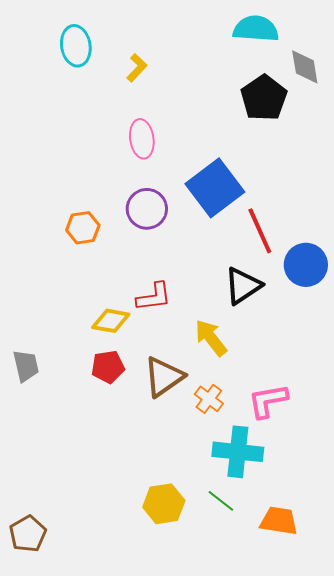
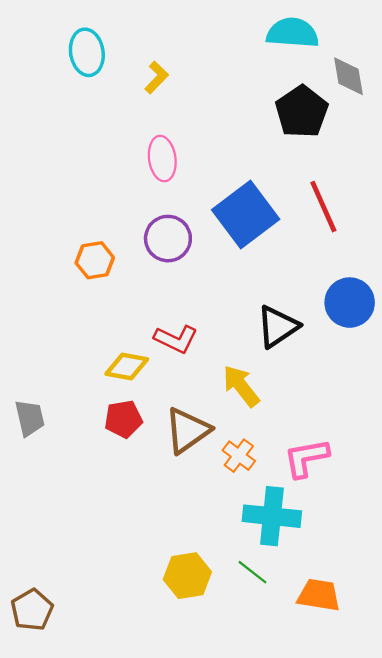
red line: (260, 231) -> (323, 207), moved
red L-shape: (154, 297) -> (176, 339), turned 33

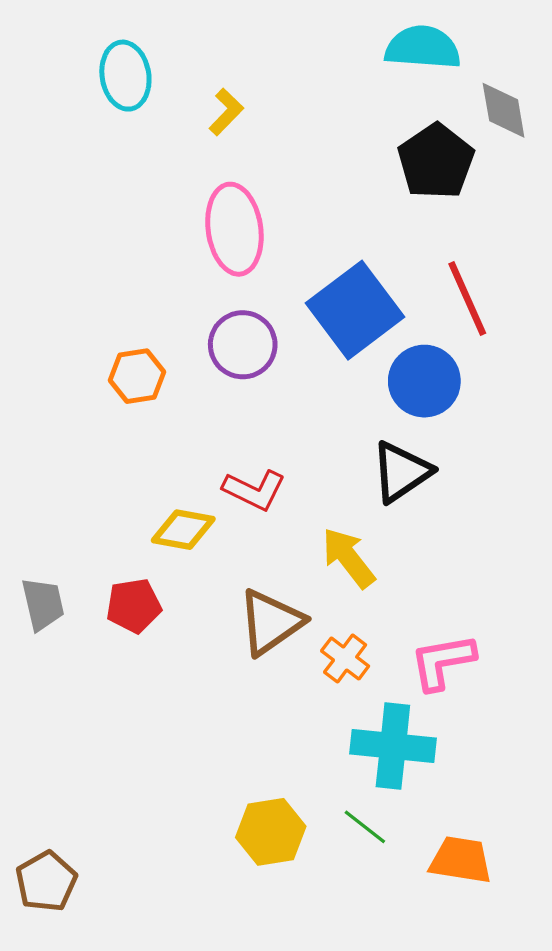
pink ellipse: (162, 159) -> (234, 229), size x1.4
blue circle: (350, 303) -> (424, 381), moved
red pentagon: (123, 419) -> (134, 606), moved

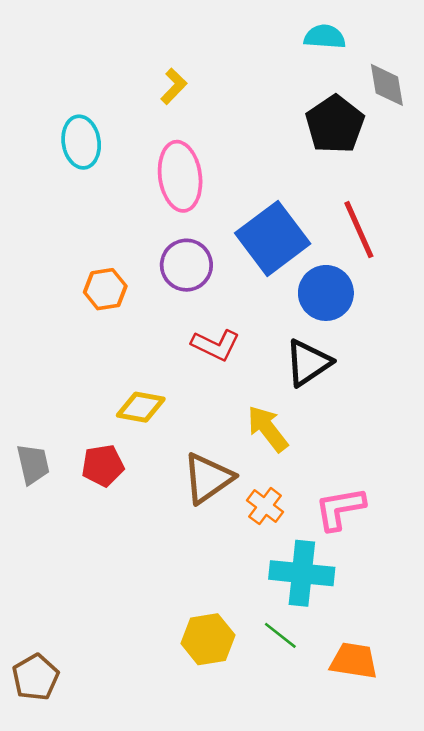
cyan semicircle: (423, 48) -> (325, 37), size x0.7
cyan ellipse: (125, 76) -> (81, 142), moved
red L-shape: (254, 490) -> (216, 345), moved

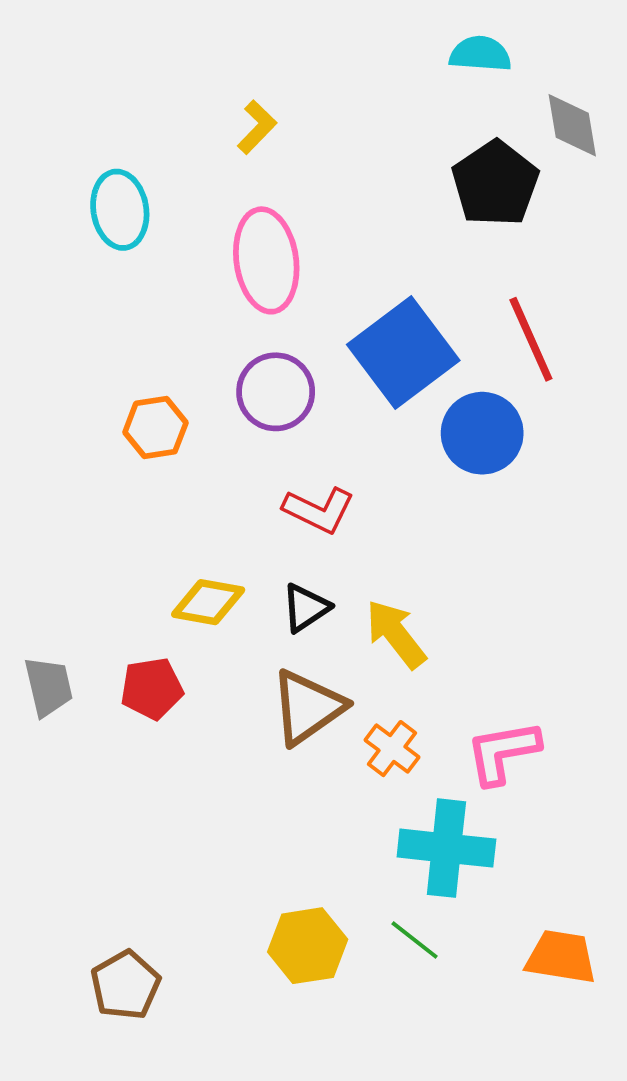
black triangle: (308, 363) -> (306, 608), moved, size x0.7
orange trapezoid: (354, 661) -> (561, 957), moved
brown pentagon: (35, 677) -> (125, 985), moved

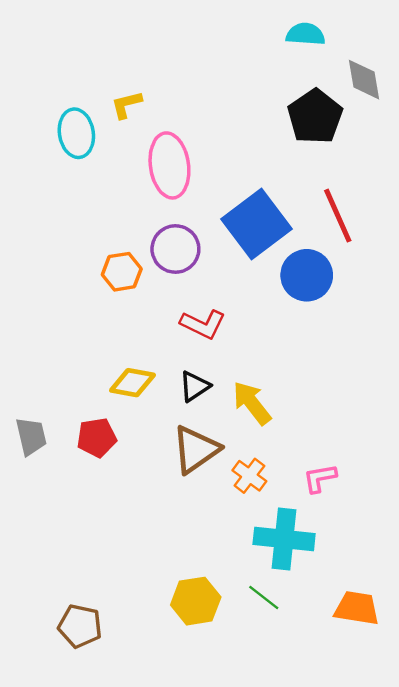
yellow L-shape: (257, 127) -> (126, 105), moved, turned -148
orange hexagon: (155, 428) -> (122, 272), moved
pink L-shape: (503, 752) -> (320, 478), size x0.7
brown pentagon: (125, 985) -> (80, 626), turned -30

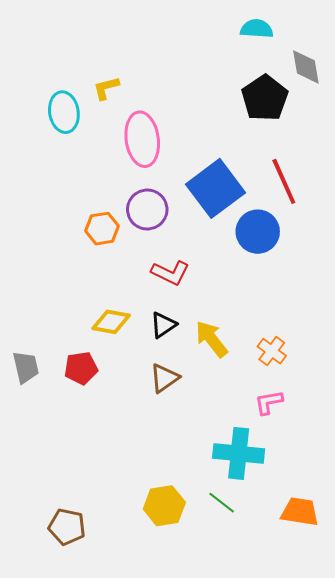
brown triangle: (196, 449) -> (164, 378), size x0.7
orange cross: (249, 476) -> (272, 351), moved

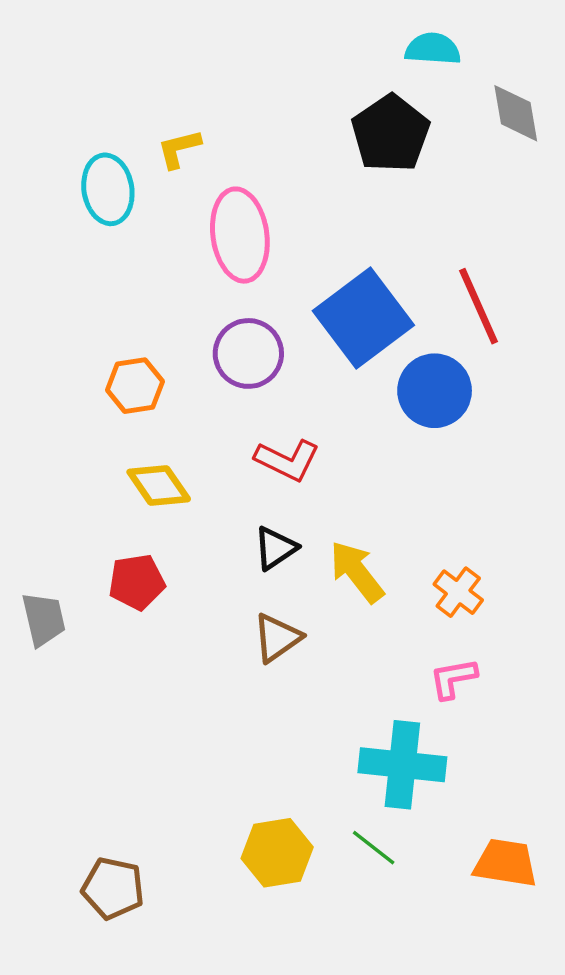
black pentagon: (265, 98) -> (391, 133), moved
orange hexagon: (102, 229) -> (135, 386), moved
yellow diamond: (111, 322) -> (159, 486), moved, turned 45
red pentagon: (81, 368) -> (137, 582), moved

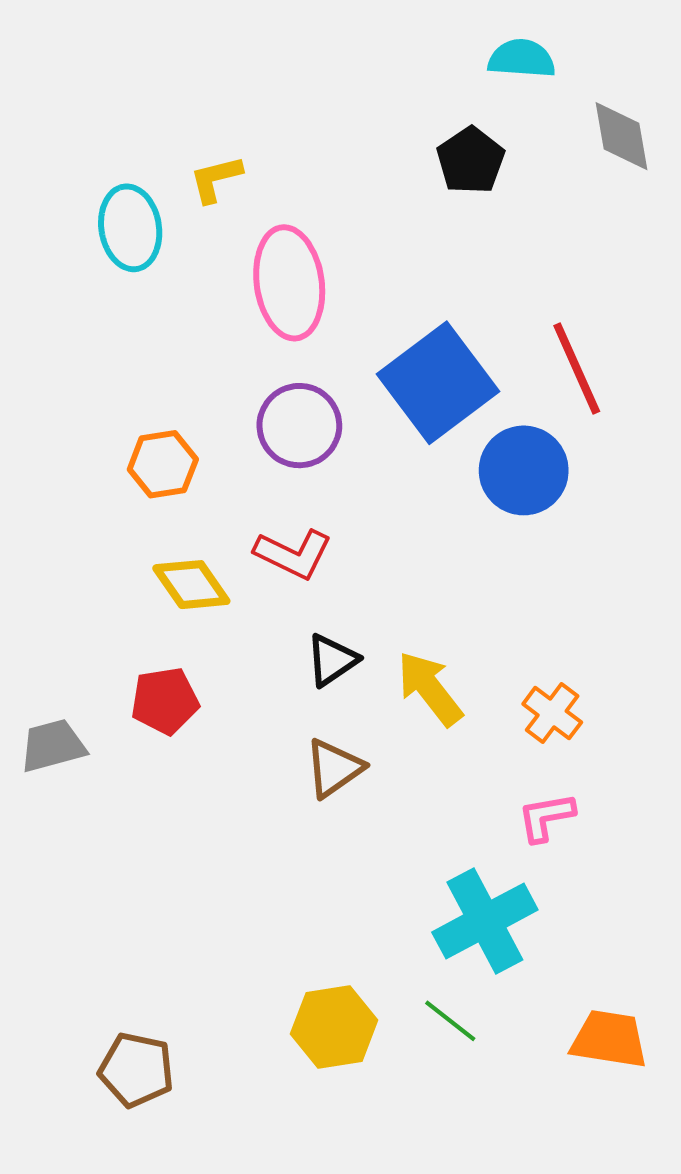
black pentagon: (391, 133) -> (471, 161), size x0.7
red L-shape: (287, 460) -> (293, 554), moved
gray trapezoid: (44, 619) -> (53, 746), turned -92
cyan cross: (402, 765) -> (485, 921), turned -34

